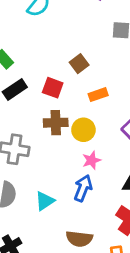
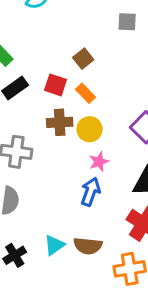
orange rectangle: (98, 95) -> (86, 93), moved, turned 66
cyan triangle: (45, 201) -> (54, 245), moved

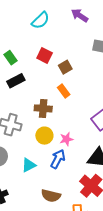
red square: (56, 85) -> (45, 55), moved
yellow circle: (89, 129) -> (44, 136), moved
cyan triangle: (54, 245) -> (29, 165), moved

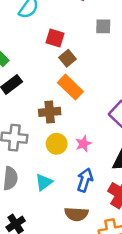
red square: (45, 55) -> (55, 38), moved
orange rectangle: (64, 91) -> (70, 87), size x1.5
blue arrow: (58, 159) -> (85, 180), moved

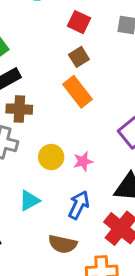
red square: (55, 38) -> (79, 22), moved
brown cross: (50, 112) -> (19, 109), moved

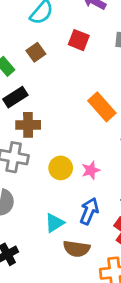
brown square: (79, 57) -> (36, 52), moved
orange rectangle: (77, 92) -> (102, 107), moved
cyan triangle: (29, 201) -> (54, 223), moved

